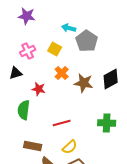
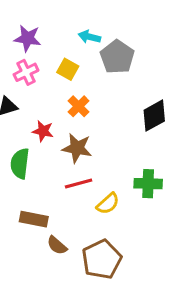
purple star: (27, 16) -> (28, 38), moved
brown star: (84, 83) -> (77, 148), moved
yellow semicircle: (70, 147) -> (108, 204), moved

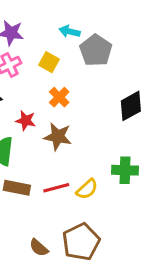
red line: (79, 184) -> (56, 188), moved
brown rectangle: (34, 219) -> (17, 188), moved
brown semicircle: (57, 245) -> (39, 248), moved

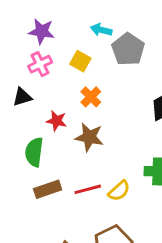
brown rectangle: (17, 188) -> (48, 189), turned -30

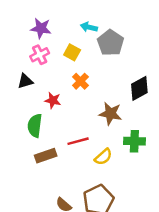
brown star: (89, 137) -> (110, 114), moved
red line: (88, 189) -> (78, 141), moved

